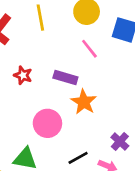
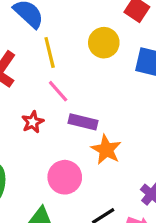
pink line: (89, 49) -> (58, 91), moved
red star: (23, 75) -> (33, 122), turned 30

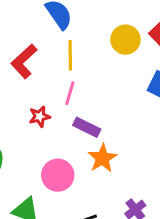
yellow circle: (104, 43) -> (125, 40), moved
pink line: (58, 91) -> (70, 93), turned 45

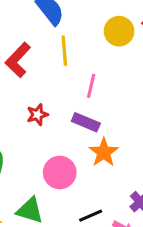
pink line: (70, 93) -> (91, 86), moved

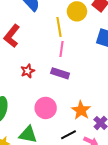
yellow line: (64, 51) -> (59, 27), moved
orange star: (104, 152) -> (81, 110), moved

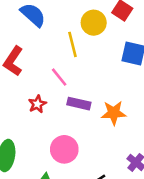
pink line: (62, 49) -> (59, 77), moved, turned -42
orange star: (81, 110) -> (114, 113), moved, turned -30

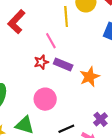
red star: (37, 104) -> (41, 62), moved
orange star: (114, 113) -> (90, 77), turned -30

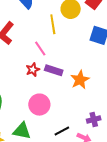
purple cross: (101, 119) -> (94, 119), turned 32

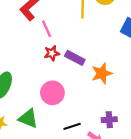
pink line: (40, 48) -> (47, 29), moved

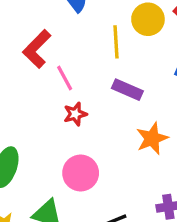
purple rectangle: (75, 58) -> (127, 90), moved

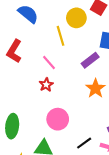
pink line: (65, 78) -> (49, 62), moved
purple rectangle: (127, 90) -> (90, 60), moved, turned -48

